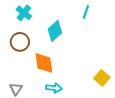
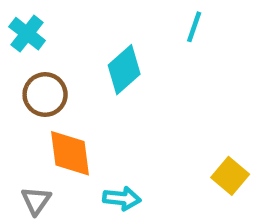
cyan cross: (24, 13) -> (27, 34), moved
orange diamond: (44, 63) -> (70, 153), moved

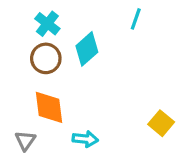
cyan cross: (27, 34) -> (47, 24), moved
brown circle: (45, 95) -> (46, 58), moved

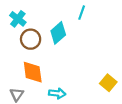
cyan line: (136, 19) -> (82, 13), moved
cyan cross: (47, 24) -> (18, 19), moved

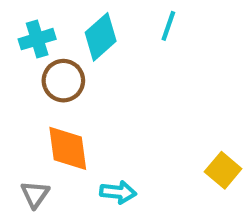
cyan cross: (18, 19) -> (37, 39), turned 35
cyan diamond: (58, 33) -> (101, 37), moved

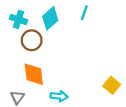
cyan cross: (37, 39) -> (18, 19), turned 35

